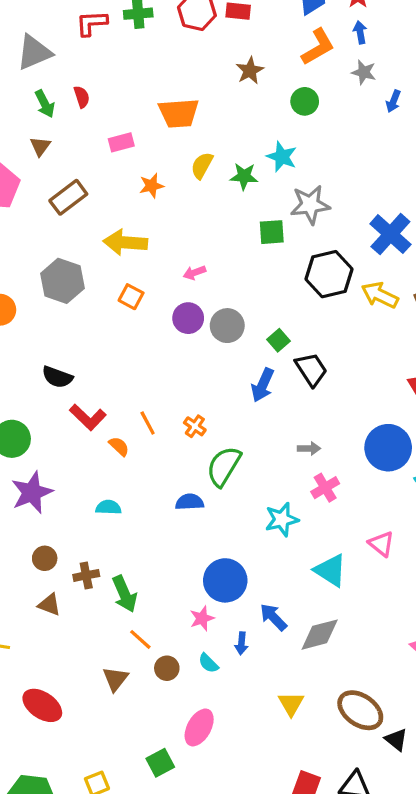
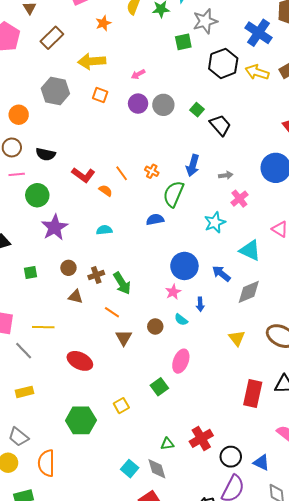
black semicircle: (57, 377) -> (46, 154), moved
blue arrow: (263, 385) -> (193, 165), moved
blue arrow: (273, 617) -> (221, 274), moved
orange line: (140, 639) -> (112, 312), moved

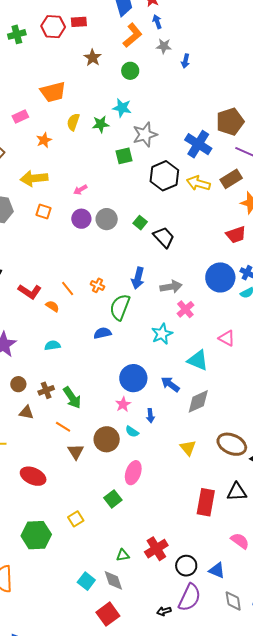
gray arrow: (226, 175) -> (171, 287), size x1.5
brown circle: (155, 326) -> (107, 439), size x1.6

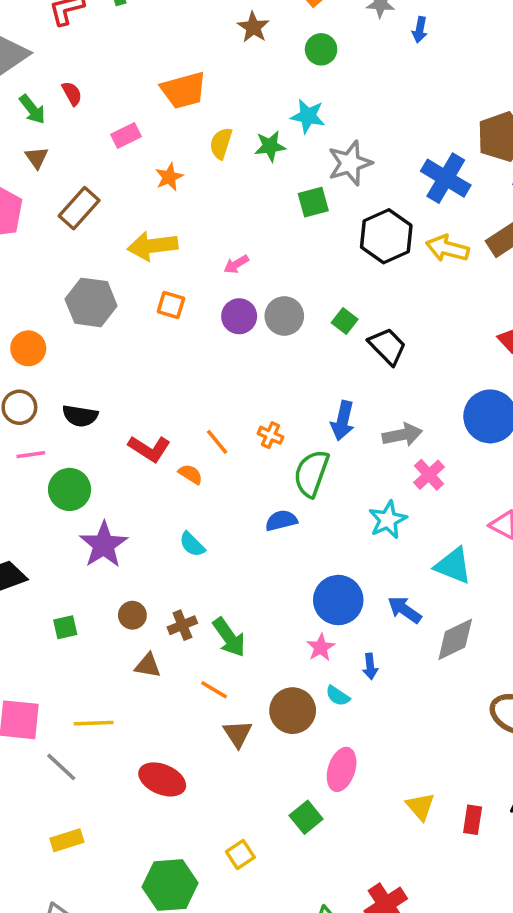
cyan semicircle: (52, 345) -> (192, 544), turned -126
yellow triangle: (188, 448) -> (420, 806), moved
red rectangle: (206, 502) -> (473, 820), size x0.6

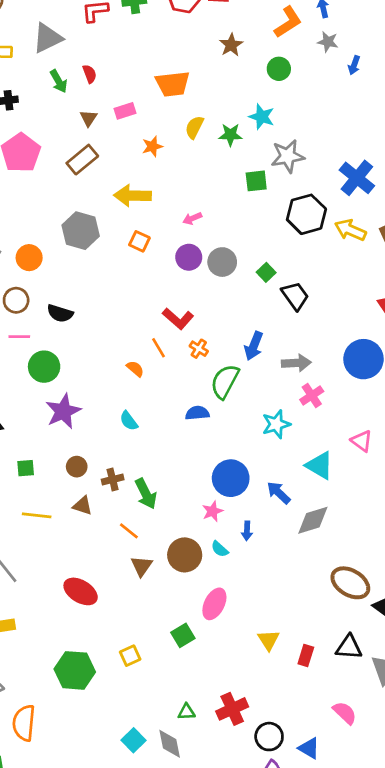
brown triangle: (37, 158) -> (89, 118), moved
red L-shape: (149, 449) -> (178, 319), moved
yellow line: (94, 723) -> (37, 515), moved

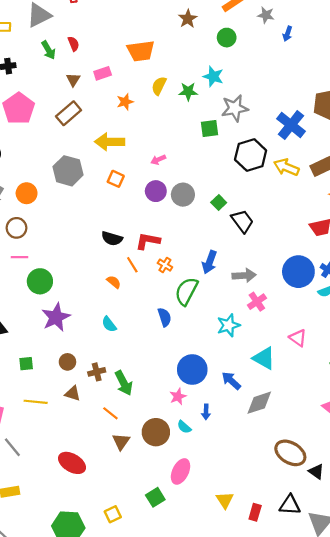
black semicircle: (60, 313) -> (112, 238), moved
red L-shape: (178, 319) -> (148, 241), turned 150
blue semicircle: (197, 413) -> (164, 317), turned 78

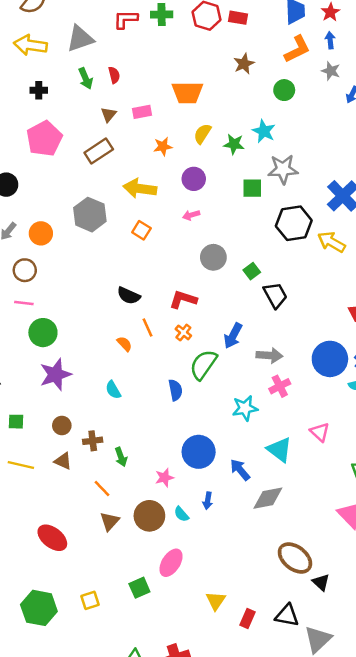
purple circle: (156, 191) -> (194, 179), moved
red L-shape: (148, 241) -> (183, 299), moved
green arrow: (124, 383) -> (121, 457), size x0.7
pink star: (178, 397) -> (164, 478), moved

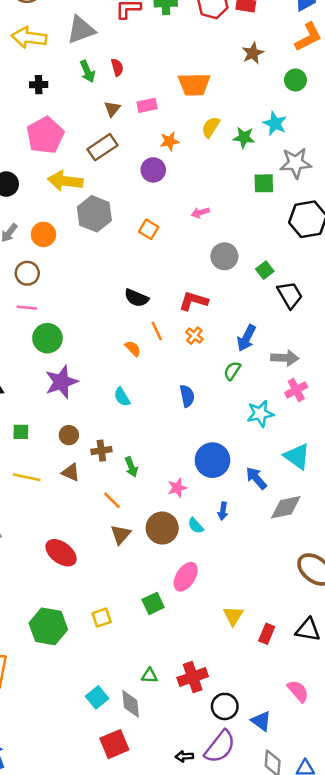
purple circle: (194, 179) -> (153, 170), moved
yellow arrow: (140, 188) -> (65, 181), moved
green semicircle: (203, 365) -> (232, 371), moved, size x0.6

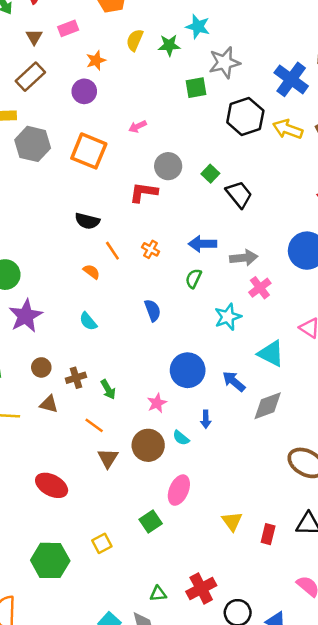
orange square: (149, 229) -> (89, 151), size x1.8
red L-shape: (193, 301) -> (144, 192), moved
blue arrow: (246, 338) -> (202, 244), turned 72

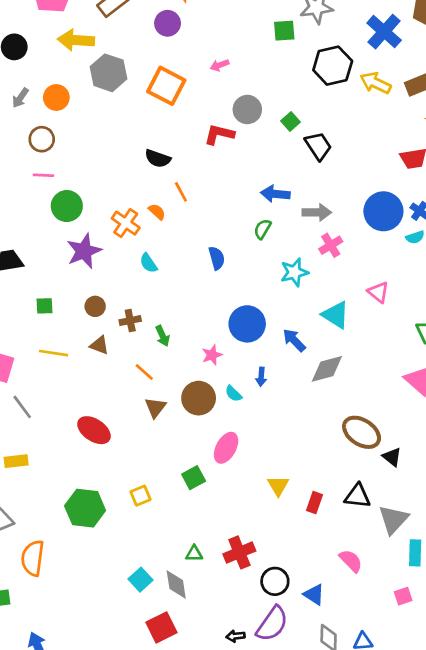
orange cross: (151, 249) -> (126, 223), moved, size x1.5

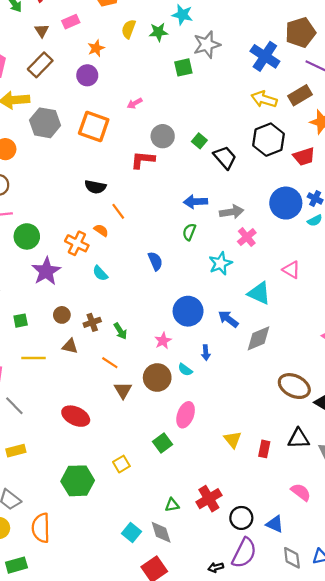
black hexagon: (333, 66) -> (269, 140), moved

